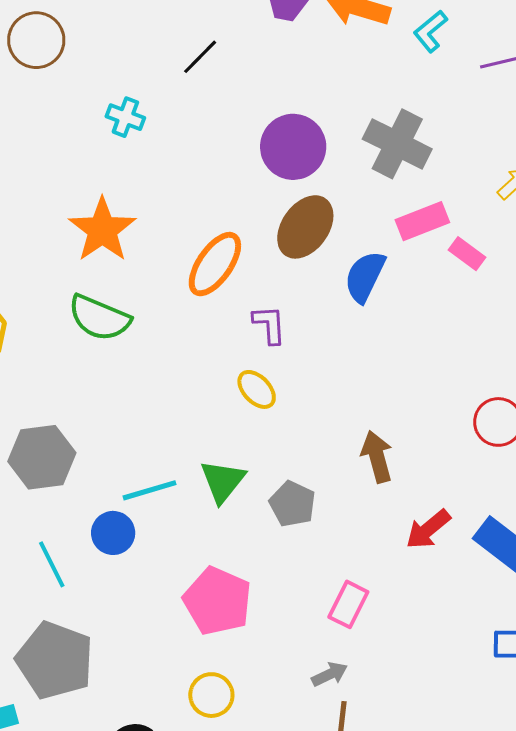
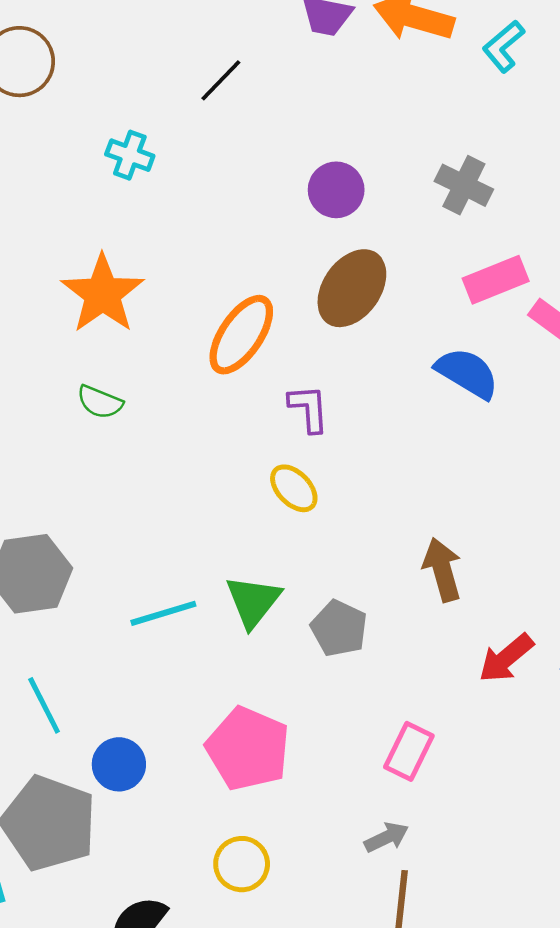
gray cross: (397, 144) -> (464, 185), size x0.7
purple circle: (293, 147) -> (336, 190), size x0.7
blue semicircle: (365, 277) -> (467, 373), moved, turned 96
green semicircle: (99, 318) -> (100, 402), size x0.6
blue circle: (113, 533) -> (119, 764), moved

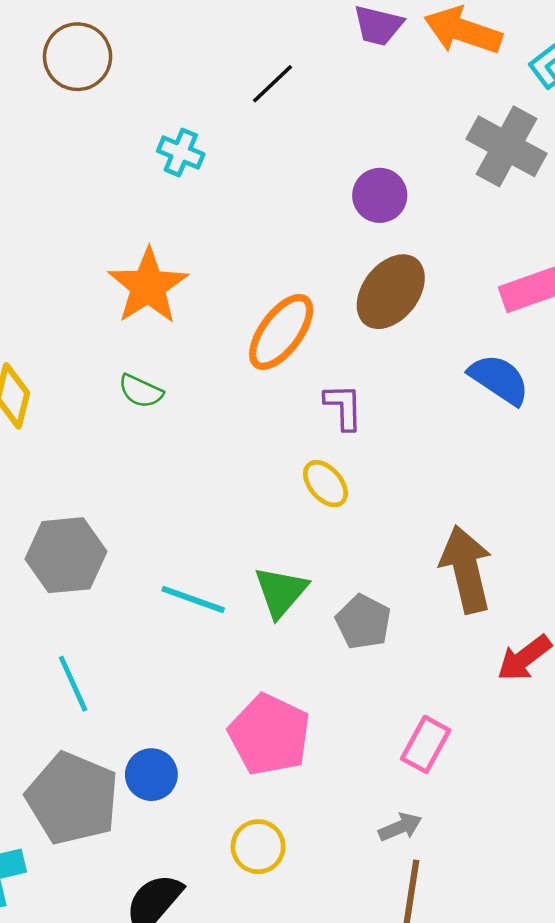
gray cross: (464, 185) -> (507, 146), moved, size x1.4
brown arrow: (442, 570) -> (466, 569), size x1.4
cyan line: (163, 613) -> (193, 599), turned 34
blue circle: (119, 764) -> (151, 775), moved

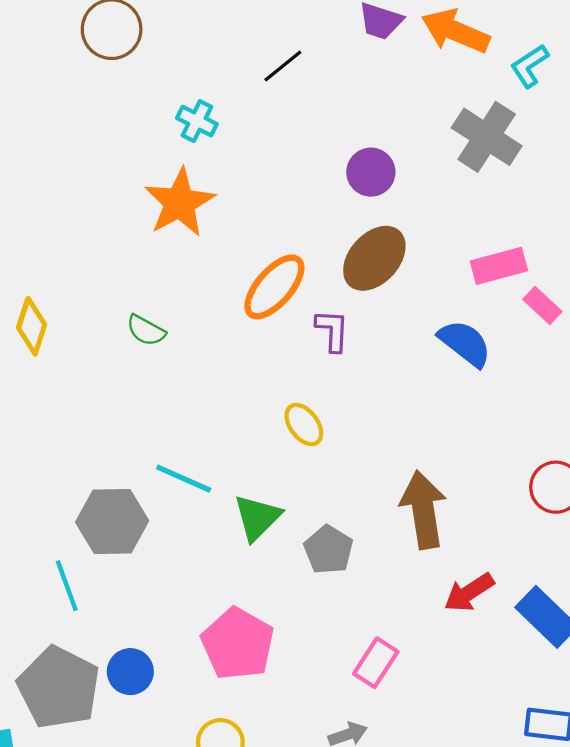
orange star: (148, 286) -> (180, 203), moved
purple L-shape: (343, 407) -> (332, 330), moved
gray hexagon: (66, 555) -> (112, 521), moved
cyan line: (193, 599) -> (184, 479), moved

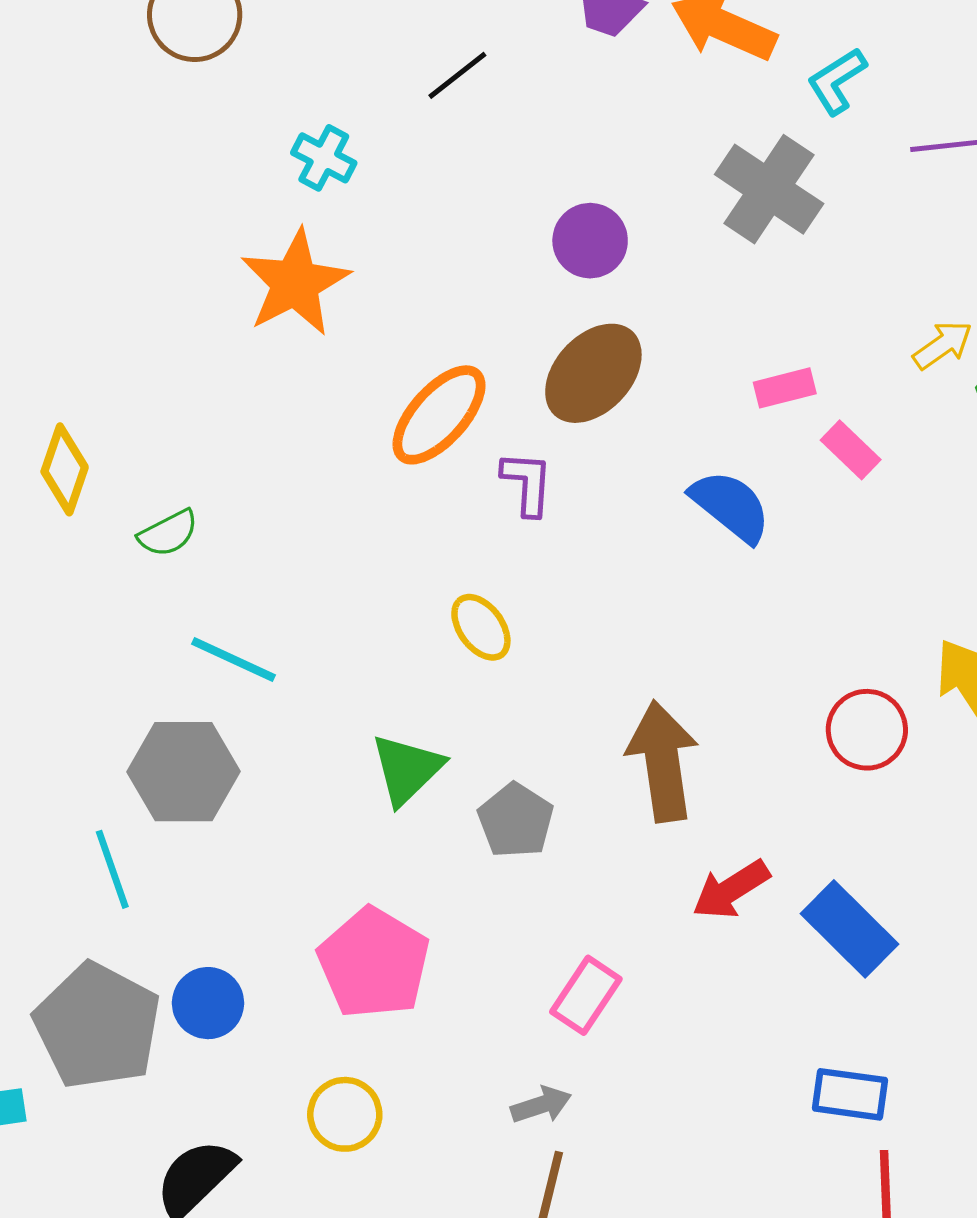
pink rectangle: (499, 266) -> (785, 388), size x0.7
green semicircle: (146, 330) -> (168, 533), moved, turned -57
cyan line: (184, 479) -> (234, 659), moved

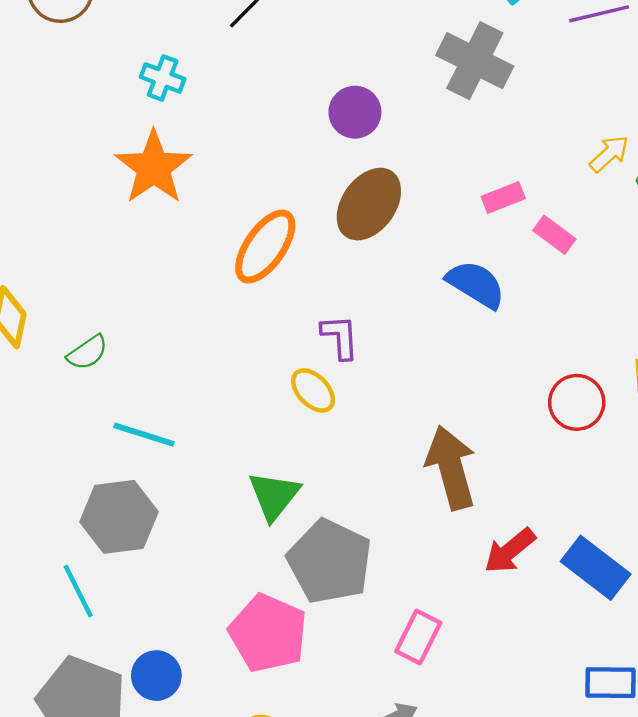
purple L-shape: (527, 483) -> (340, 337), moved
red circle: (867, 730) -> (577, 402), moved
gray pentagon: (516, 820) -> (330, 562), moved, size x1.6

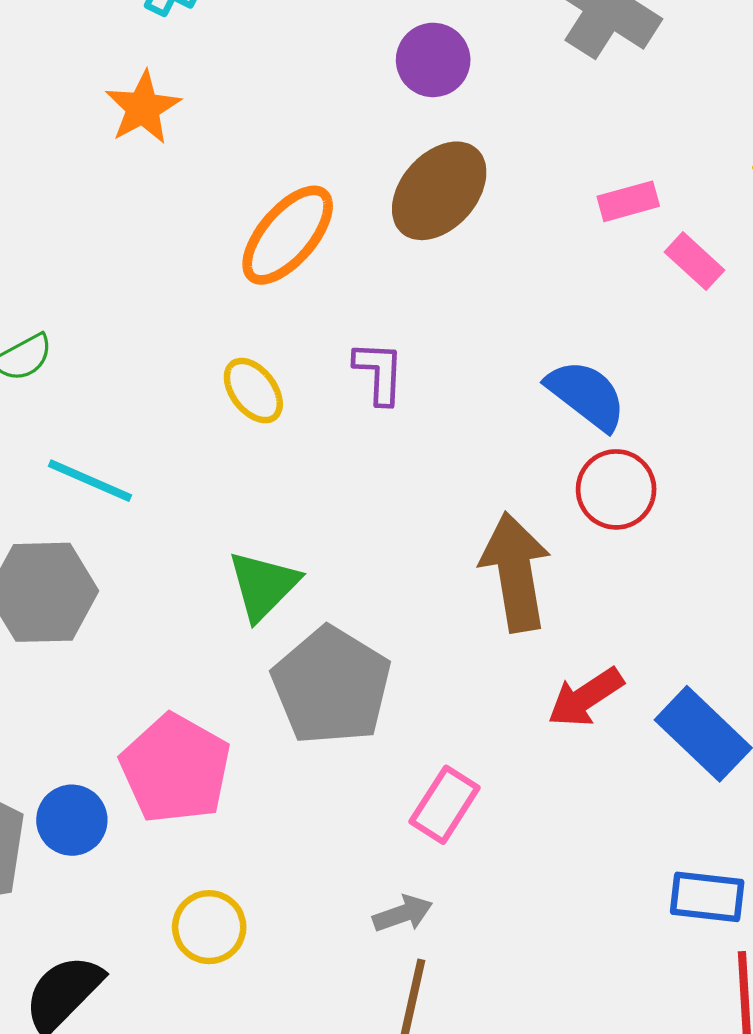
orange star: (154, 167) -> (143, 108), size x0.7
blue semicircle: (476, 284) -> (586, 395), moved
yellow ellipse: (313, 390) -> (253, 391), moved
red circle: (577, 402) -> (616, 489), moved
pink pentagon: (268, 633) -> (175, 769), moved

